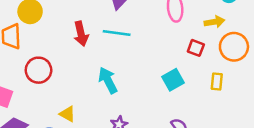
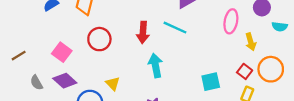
yellow arrow: (214, 22) -> (251, 42), moved, turned 66
red arrow: (81, 34) -> (143, 32), moved
red square: (196, 48) -> (245, 71), moved

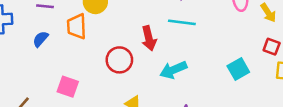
red circle: (99, 39) -> (119, 60), moved
cyan arrow: (156, 65) -> (173, 70), turned -85

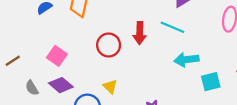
cyan arrow: (173, 70) -> (186, 60), moved

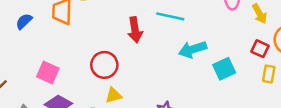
red circle: (109, 45) -> (104, 65), moved
yellow triangle: (110, 87) -> (113, 95), turned -49

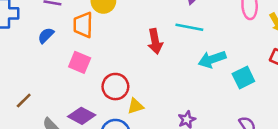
red circle: (104, 65) -> (115, 87), moved
pink square: (48, 72) -> (80, 62), moved

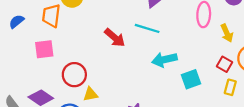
red arrow: (155, 41) -> (115, 38), turned -45
pink square: (80, 62) -> (44, 49), turned -36

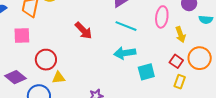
cyan line: (147, 28) -> (126, 26), moved

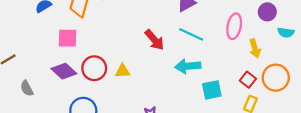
red arrow: (83, 31) -> (154, 40), moved
purple diamond: (15, 77) -> (64, 71), moved
yellow triangle: (59, 78) -> (122, 71), moved

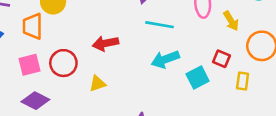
red arrow: (154, 40) -> (105, 43), moved, turned 135
red circle: (94, 68) -> (63, 63), moved
red square: (248, 80) -> (221, 59), moved

